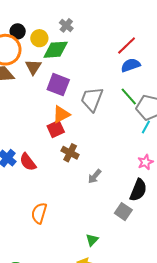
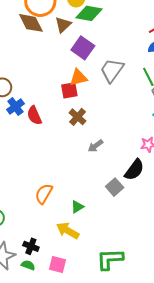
orange semicircle: (39, 213) -> (44, 194), moved

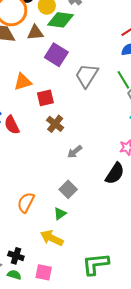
brown triangle: (63, 25) -> (35, 33), turned 42
orange triangle: (78, 78) -> (23, 82), moved
gray square: (115, 187) -> (68, 189), moved

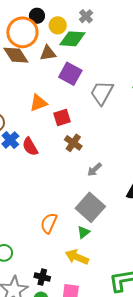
gray square: (68, 189) -> (90, 207), size x1.6

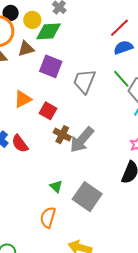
red square: (62, 118) -> (48, 111), turned -36
gray arrow: (94, 170) -> (82, 140), moved, size x1.8
green triangle: (84, 232) -> (56, 186), moved, turned -32

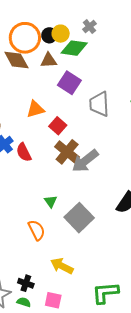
black circle: (11, 13) -> (49, 35), moved
gray trapezoid: (84, 81) -> (99, 104), turned -36
brown cross: (62, 135) -> (67, 152), size x1.4
orange semicircle: (48, 217) -> (37, 230), turned 125

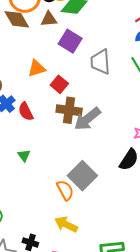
brown cross: (67, 152) -> (69, 110), turned -30
green triangle: (51, 201) -> (24, 156), moved
orange semicircle: (37, 230) -> (65, 190), moved

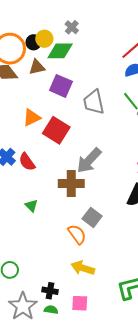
red square: (59, 84) -> (56, 130), size x1.5
brown cross: (69, 110) -> (71, 183), moved
gray square: (82, 176) -> (92, 217), size x0.7

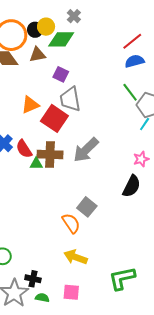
purple square: (61, 86) -> (61, 74), size x0.7
gray trapezoid: (94, 102) -> (70, 99), moved
brown cross: (71, 183) -> (50, 155), moved
green triangle: (31, 206) -> (36, 164), moved, turned -48
black cross: (50, 291) -> (33, 279), moved

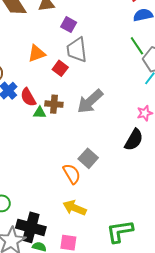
red square: (54, 118) -> (60, 68), size x0.6
brown cross: (50, 155) -> (54, 104), size x0.7
black cross: (33, 279) -> (31, 227), size x1.8

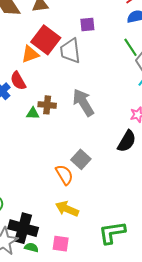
purple square: (69, 25) -> (87, 25), moved, turned -35
red square: (60, 68) -> (46, 40), moved, size x1.8
red semicircle: (28, 97) -> (18, 81), moved
gray arrow: (90, 101) -> (83, 102), turned 100

